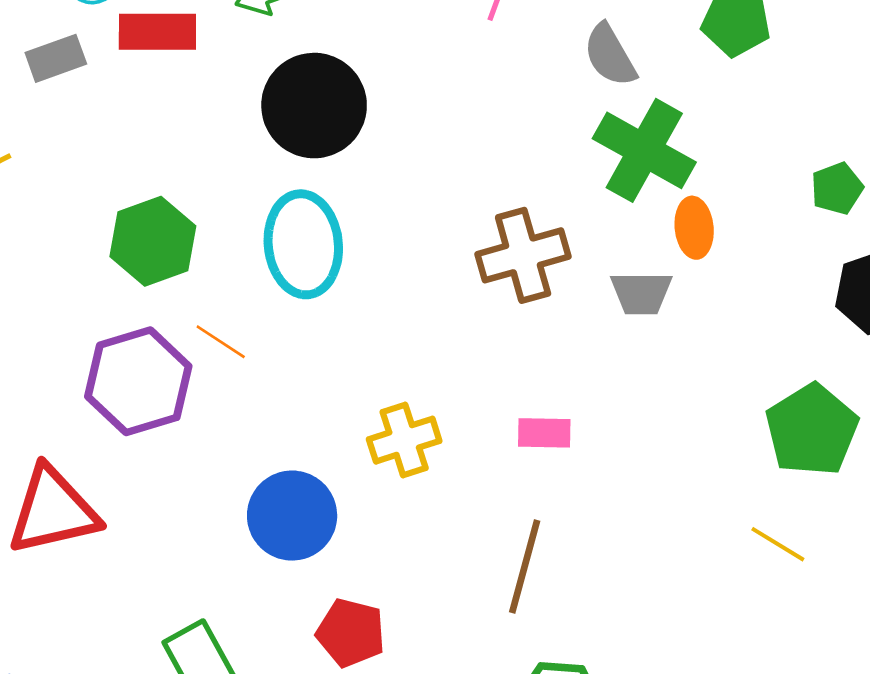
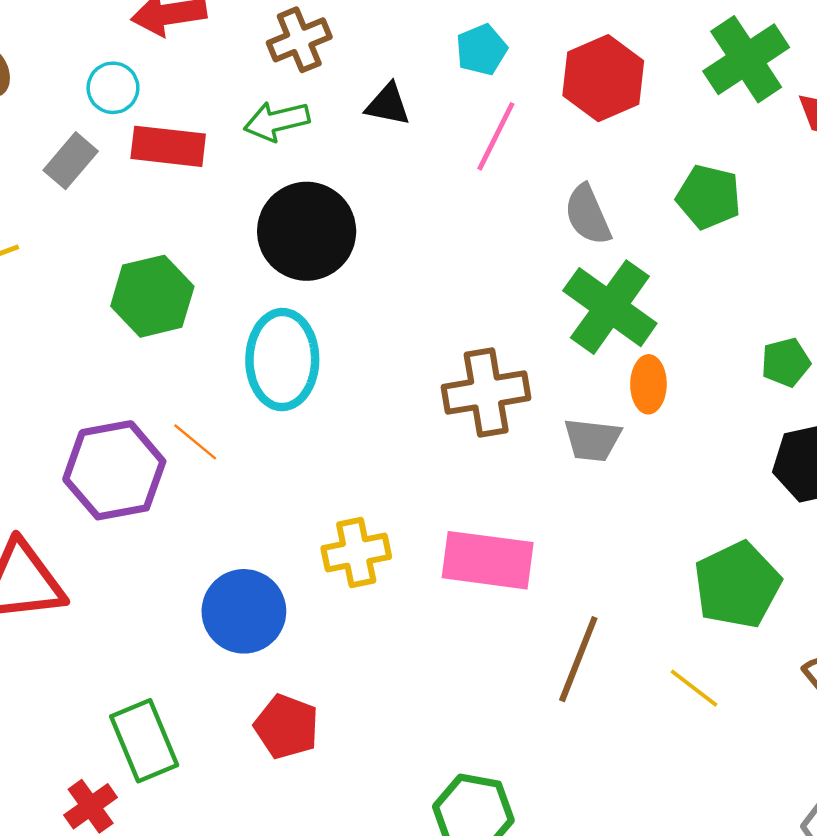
gray rectangle: (56, 58) -> (71, 161), turned -36
green hexagon: (153, 241) -> (152, 296), moved
pink rectangle: (544, 433) -> (488, 560), size x1.8
brown line: (525, 566) -> (578, 659), moved

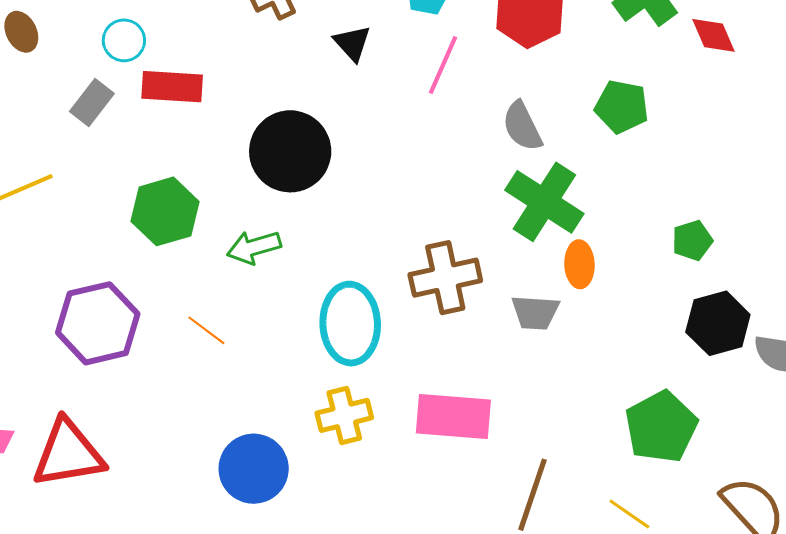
black triangle: (388, 105) -> (352, 43), turned 39
green arrow: (277, 121) -> (254, 247), moved
cyan ellipse: (282, 360) -> (350, 324), moved
purple hexagon: (114, 470) -> (98, 323), moved

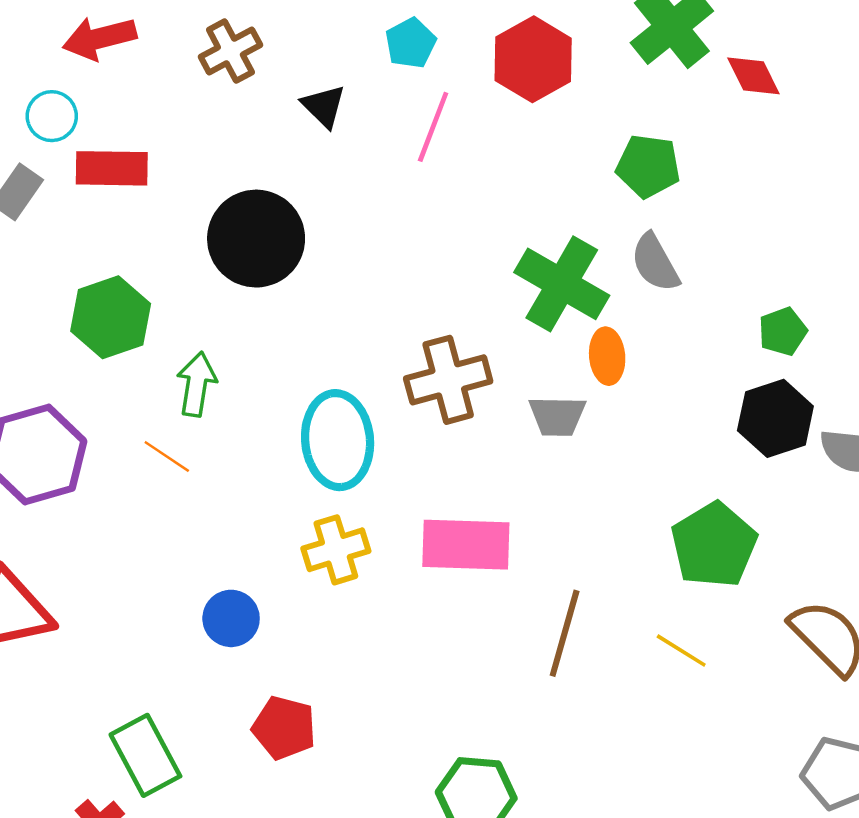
gray semicircle: (522, 126) -> (655, 263), moved
green pentagon: (692, 240) -> (783, 331), moved
green arrow: (254, 247) -> (197, 384), moved, turned 118
blue circle: (254, 469) -> (231, 618), size x0.7

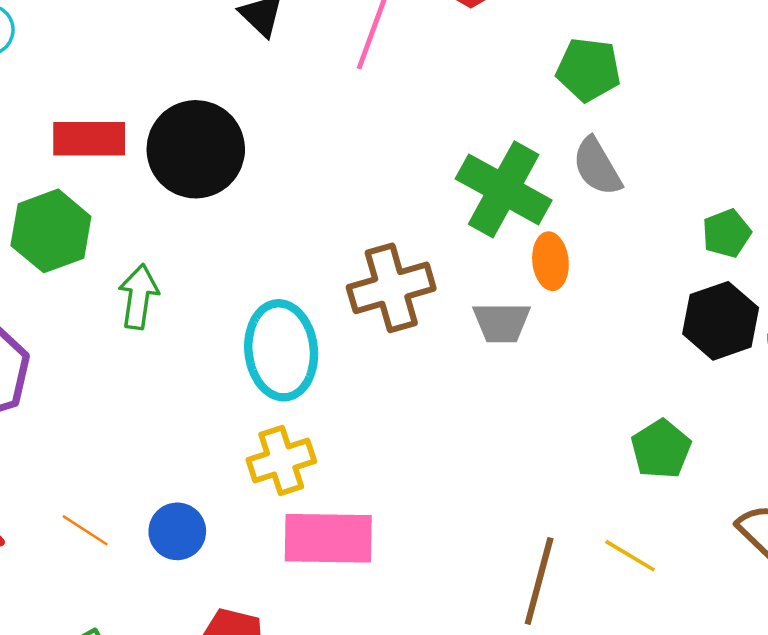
red rectangle: (112, 168) -> (89, 139), moved
orange line: (167, 456) -> (85, 530), moved
pink rectangle: (466, 545) -> (328, 538), moved
green pentagon: (714, 545) -> (661, 449), size x0.7
brown line: (565, 633) -> (539, 581), moved

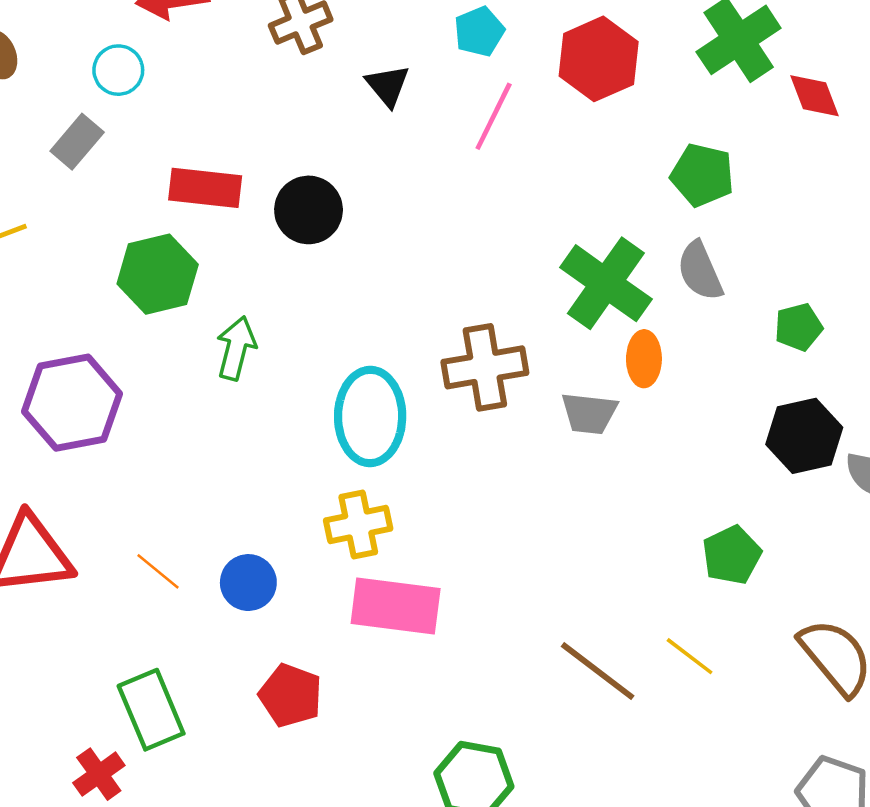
black circle: (196, 149) -> (309, 210), size x0.7
green pentagon: (726, 233) -> (798, 327), moved
brown line: (539, 581) -> (598, 671), turned -74

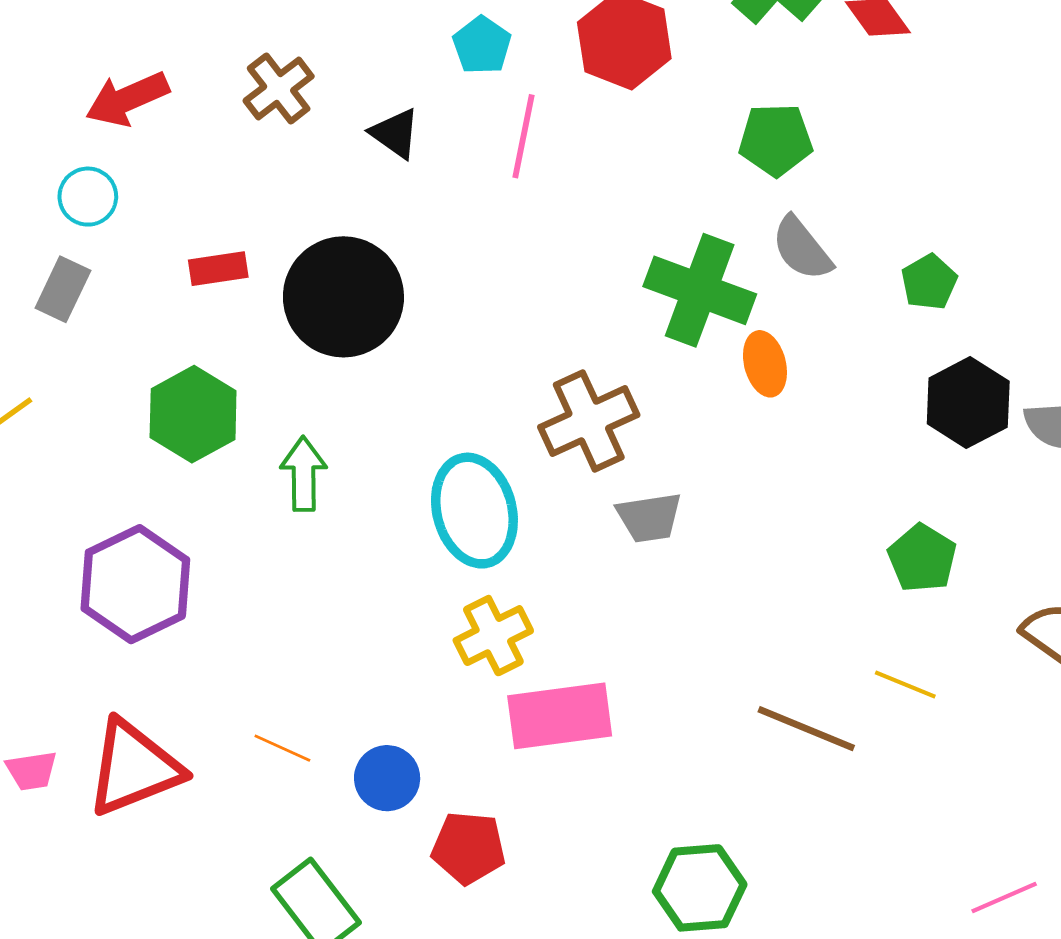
red rectangle: (205, 188) -> (218, 269), moved, size x0.7
black circle: (309, 210) -> (343, 297), size x1.5
gray trapezoid: (589, 413) -> (649, 518), moved
blue circle: (248, 583) -> (387, 778), moved

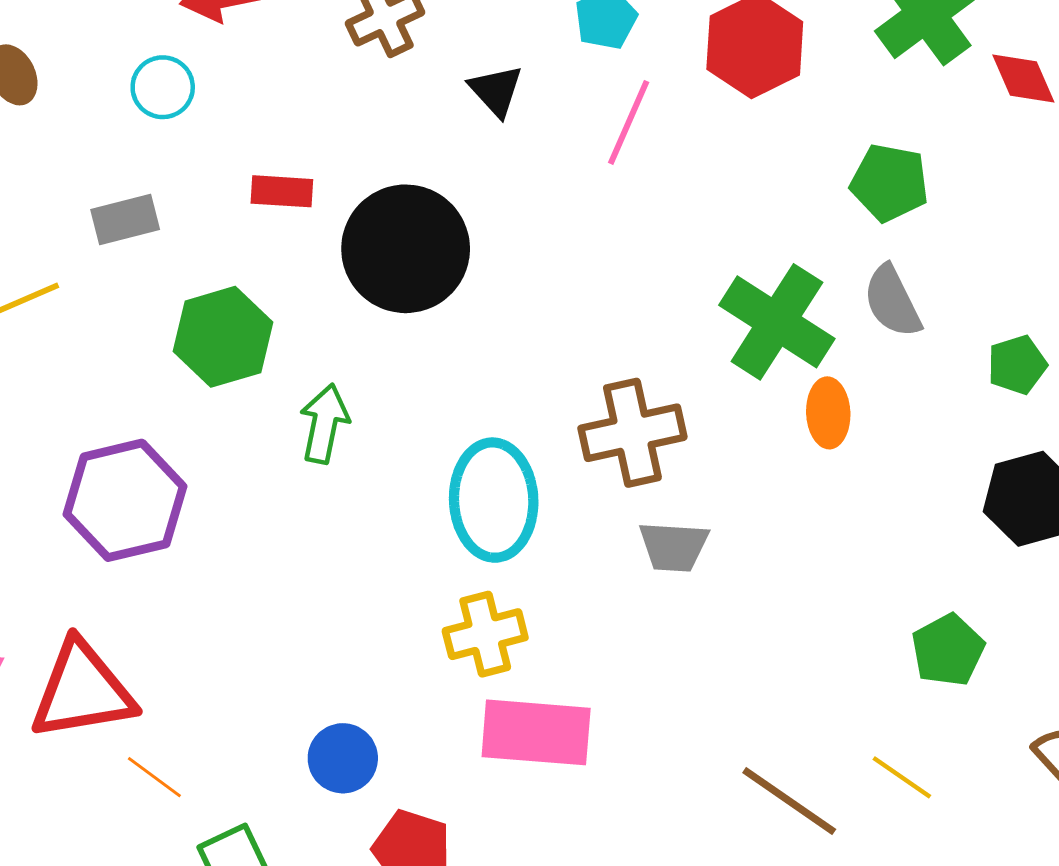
gray rectangle: (63, 289) -> (125, 219), moved, turned 38
orange line: (282, 748) -> (154, 777), moved

